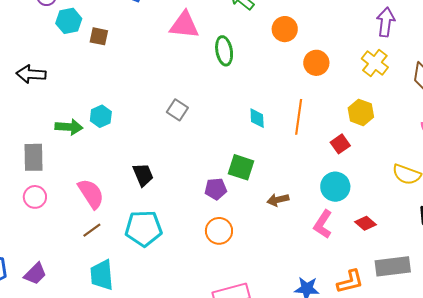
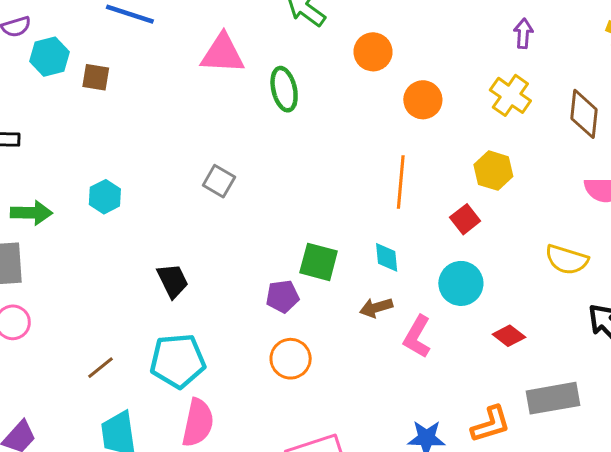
purple arrow: (386, 22) -> (523, 33), size x0.7
cyan diamond: (257, 118) -> (387, 257), moved
green arrow: (69, 127) -> (31, 213), moved
pink semicircle: (91, 194) -> (198, 423), moved, turned 48
pink L-shape: (323, 224) -> (417, 337), moved

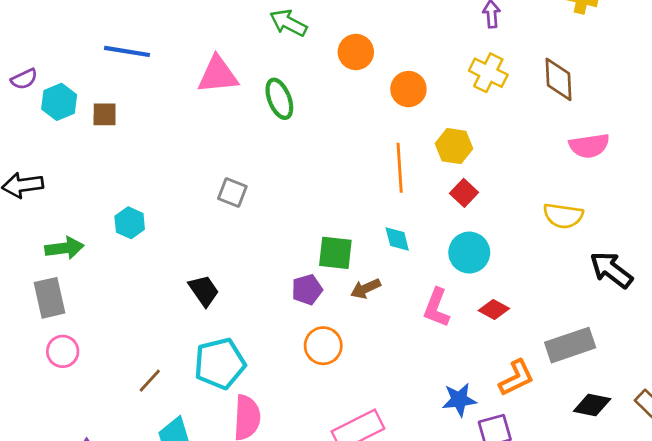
yellow hexagon: (493, 171) -> (454, 146), moved
brown arrow: (376, 308) -> (366, 289), moved
red diamond: (509, 336) -> (494, 310), moved

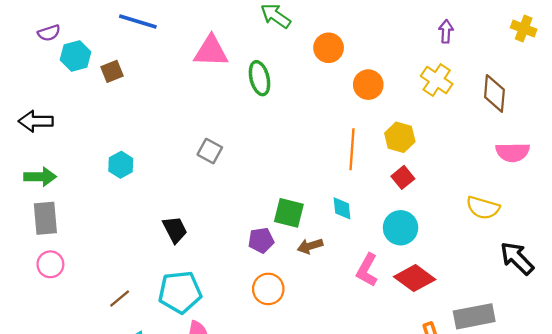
brown square: (105, 114) -> (112, 71), turned -30
green arrow: (64, 248) -> (40, 177), moved
red diamond: (494, 310) -> (415, 278), size x1.6

